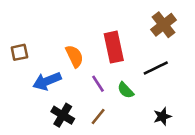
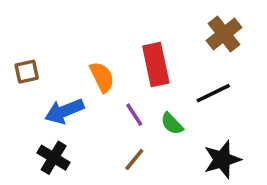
black cross: (63, 115) -> (54, 158), moved
black star: (162, 116) -> (222, 160), size x1.5

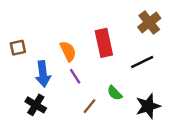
blue arrow: (64, 111) -> (43, 74), turned -75
purple line: (134, 115) -> (75, 76), moved
green semicircle: (172, 124) -> (115, 93), moved

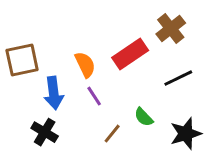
brown cross: (149, 23) -> (171, 29), moved
red rectangle: (104, 43) -> (130, 54), turned 68
brown square: (18, 48) -> (22, 60), size x1.6

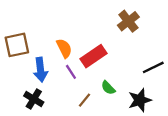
red rectangle: (130, 54) -> (94, 56), moved
black line: (178, 78) -> (153, 67), moved

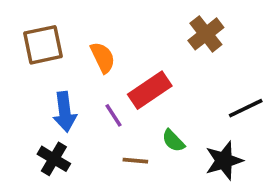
brown square: (17, 45) -> (43, 45), moved
orange semicircle: (64, 48) -> (103, 57), moved
brown line: (84, 100) -> (135, 161), turned 56

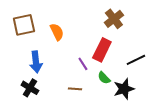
red rectangle: (150, 90) -> (102, 50), moved, turned -30
purple line: (114, 115) -> (83, 64), moved
green semicircle: (173, 141) -> (104, 78), moved

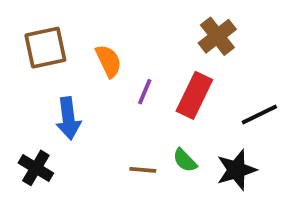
purple line: (83, 64) -> (145, 92), moved, turned 56
green semicircle: (104, 78) -> (185, 160), moved
black cross: (30, 88) -> (36, 168), moved

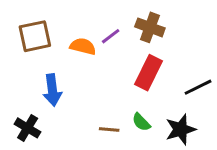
brown cross: (217, 36) -> (150, 27), moved, turned -32
orange semicircle: (108, 61) -> (83, 46), turned -50
purple line: (145, 92) -> (111, 36), moved, turned 30

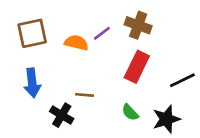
blue arrow: (52, 90) -> (32, 83), moved
black cross: (28, 128) -> (62, 115), moved
brown line: (109, 129) -> (84, 95), moved

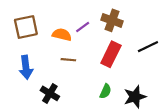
black line: (182, 80) -> (148, 47), moved
brown line: (84, 95) -> (68, 60), moved
green semicircle: (130, 112) -> (105, 91), turned -112

